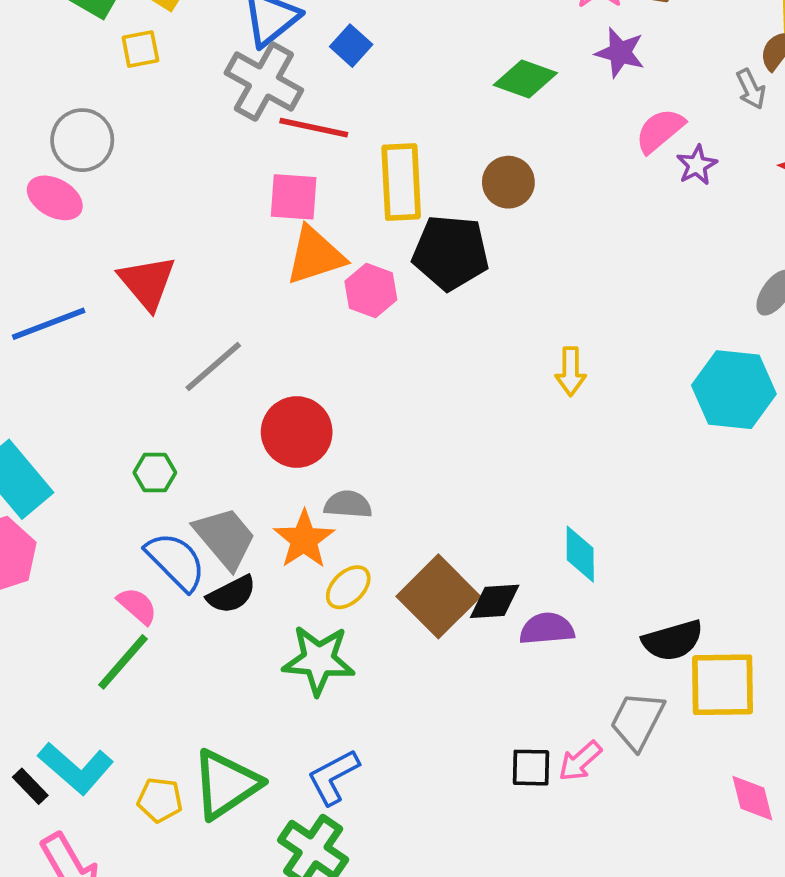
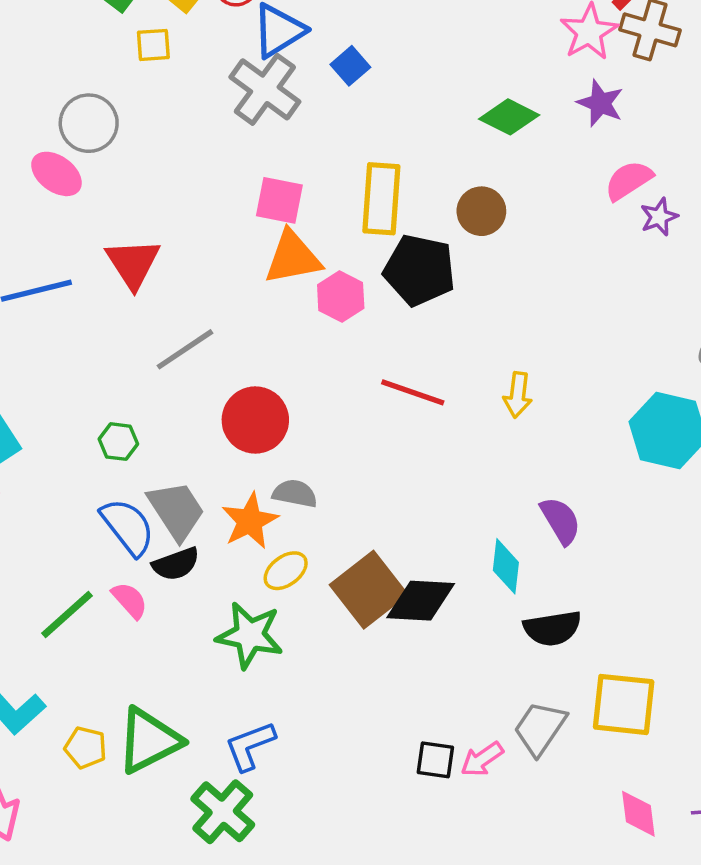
red line: (314, 128) -> (413, 392), moved
black diamond: (495, 601) -> (421, 601), size x1.4
pink semicircle: (137, 606) -> (130, 600), moved
purple semicircle: (547, 629) -> (561, 521), moved, turned 57
black semicircle: (673, 640) -> (552, 628), moved

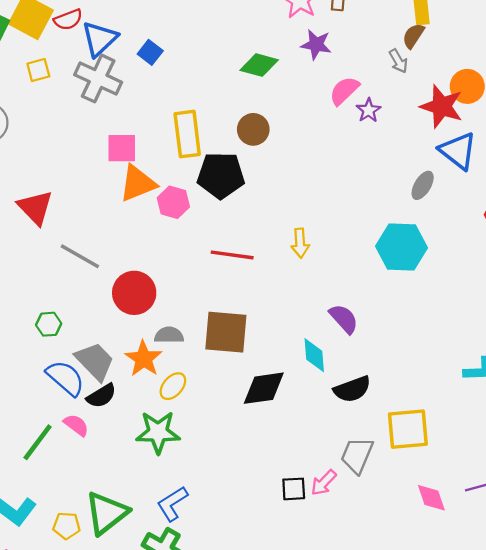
yellow square: (153, 45) -> (38, 70), moved
gray line: (185, 349) -> (80, 256), turned 75
brown square: (369, 590) -> (226, 332), moved, turned -36

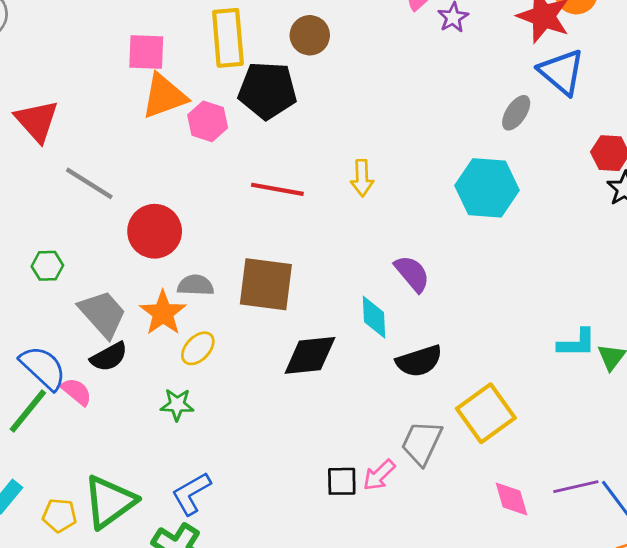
blue semicircle: (65, 378) -> (43, 368), moved
yellow square: (408, 429) -> (486, 413), turned -33
green star: (158, 432) -> (177, 405), size x0.6

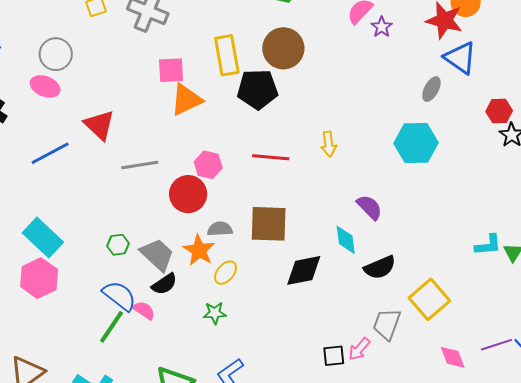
brown circle: (310, 35) -> (283, 48), size x1.5
pink hexagon: (208, 121) -> (208, 165), moved
gray line: (89, 183) -> (140, 165), turned -36
green hexagon: (47, 266) -> (118, 245), moved

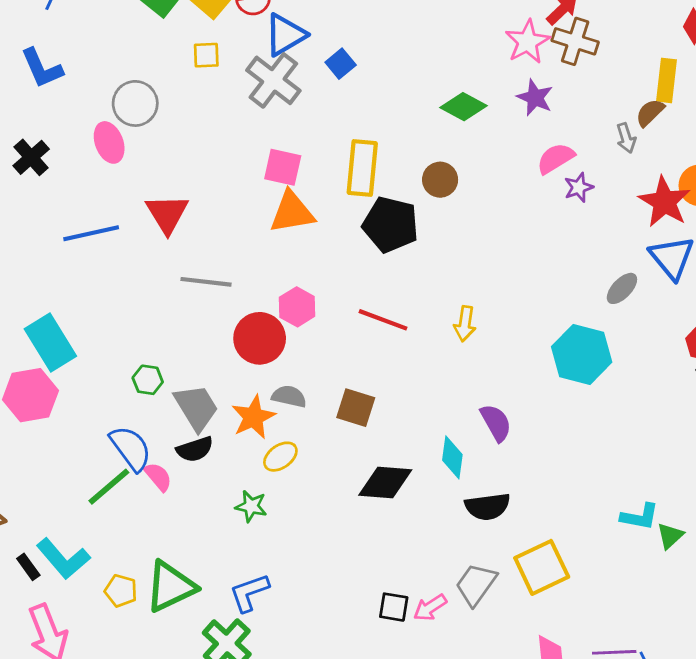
brown circle: (283, 48) -> (440, 180), size x0.6
pink ellipse: (45, 86) -> (109, 142), turned 32
brown square: (269, 224) -> (356, 408), size x0.7

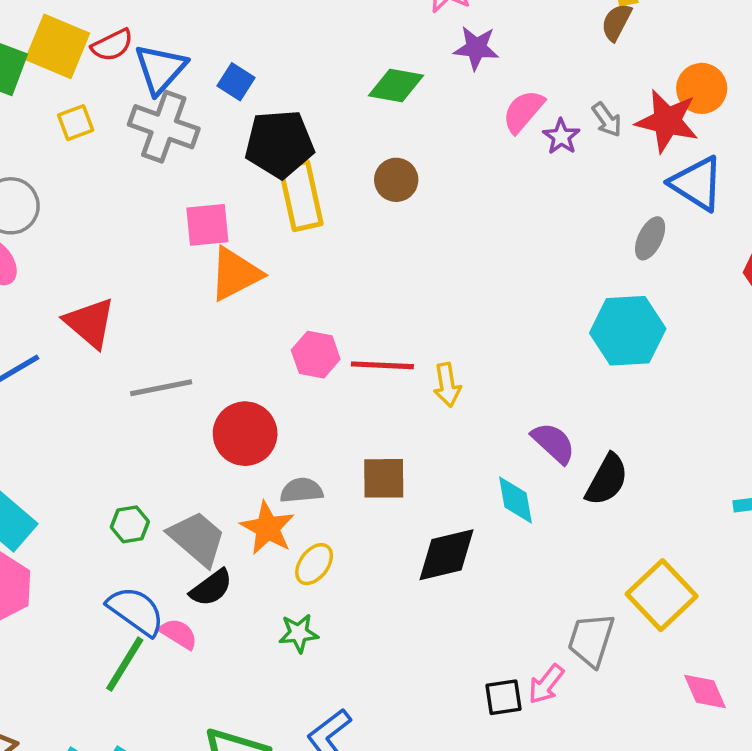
gray arrow: (626, 138) -> (607, 120), moved
black pentagon: (391, 225) -> (279, 144), moved
pink hexagon: (297, 307) -> (316, 355), moved
yellow arrow: (465, 324) -> (447, 385), moved
black semicircle: (487, 507) -> (607, 480), moved, turned -36

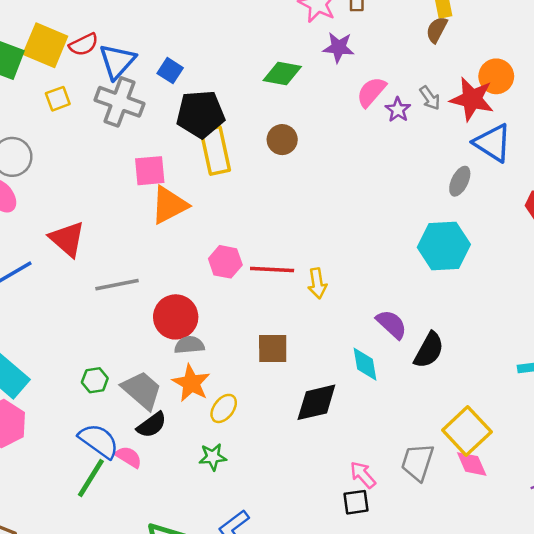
gray semicircle: (301, 490) -> (189, 345), moved
pink arrow: (546, 684) -> (363, 475), moved, turned 100
pink diamond: (705, 692) -> (472, 464), moved

